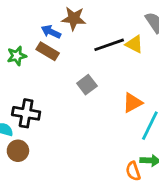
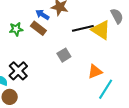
yellow triangle: (134, 44) -> (101, 30), size x1.5
black cross: (26, 113) -> (18, 71), turned 30

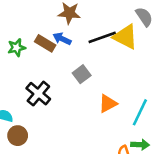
blue arrow: (42, 15) -> (62, 39), moved
black cross: (18, 71) -> (38, 94), moved
orange triangle: (95, 72) -> (108, 104), moved

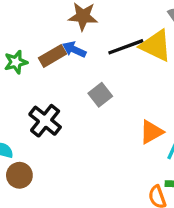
brown rectangle: (45, 43) -> (53, 56), turned -60
orange triangle: (108, 104) -> (151, 132), moved

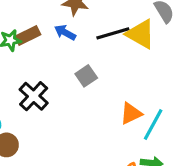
brown rectangle: (53, 56) -> (28, 36), moved

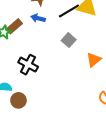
gray square: (86, 76) -> (69, 40), moved

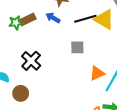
gray square: (69, 40) -> (77, 47), turned 32
brown circle: (18, 100) -> (21, 93), moved

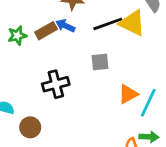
brown rectangle: (28, 20) -> (46, 31), moved
black cross: (31, 61) -> (56, 84), moved, turned 36

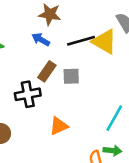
brown rectangle: (46, 31) -> (47, 71), moved, turned -30
orange triangle: (128, 94) -> (59, 126), moved

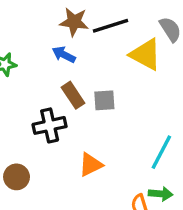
black line: (81, 41) -> (111, 26), moved
brown rectangle: (47, 71) -> (73, 95), turned -66

